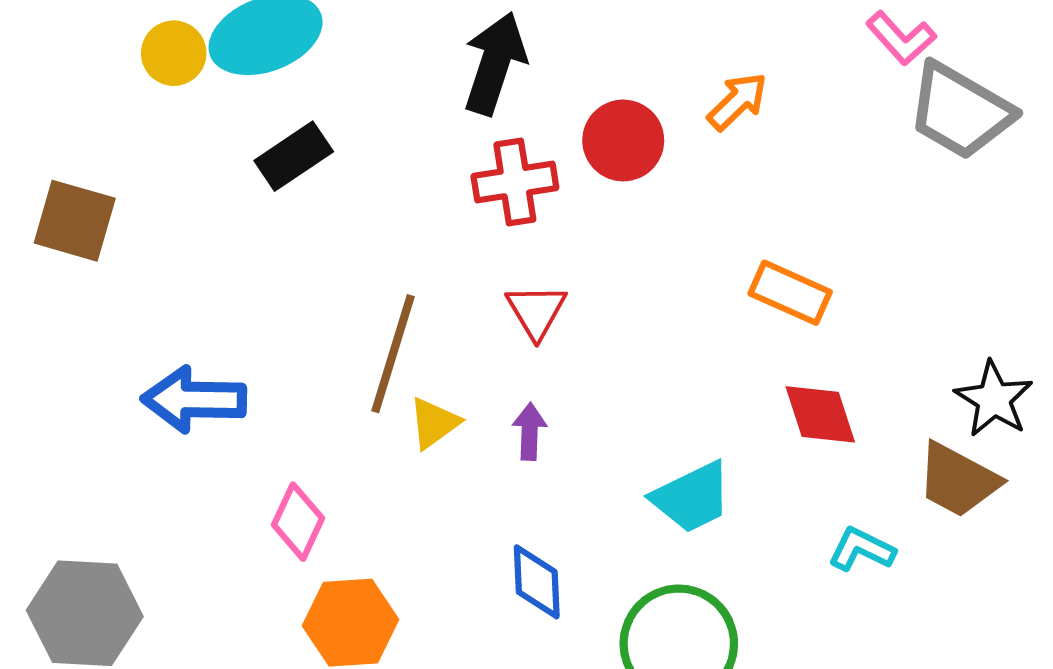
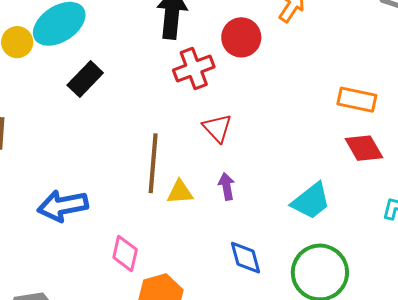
orange rectangle: (790, 293) -> (357, 100), moved
yellow triangle: (434, 423) -> (180, 192), turned 44

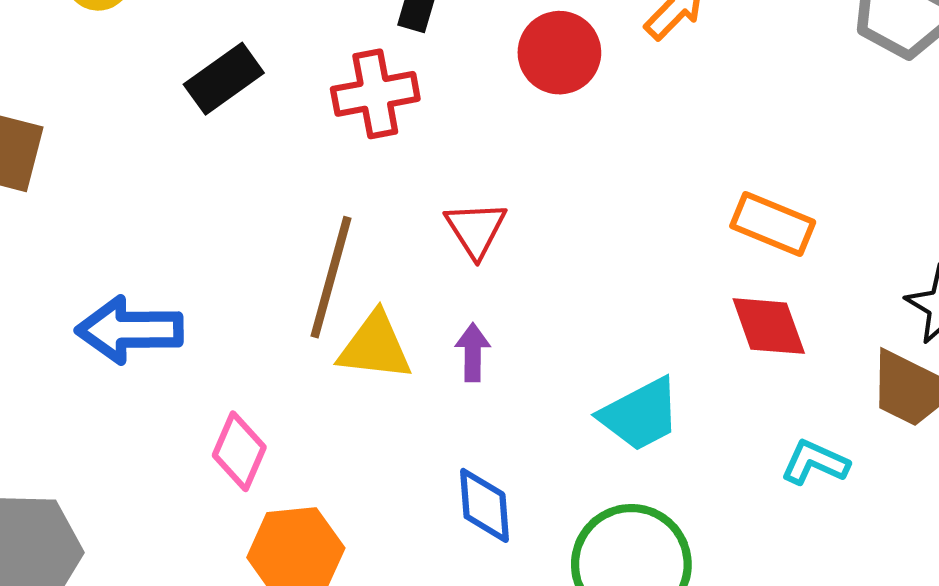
red cross: (194, 69) -> (375, 94), moved
yellow triangle: (180, 192) -> (375, 347), size x1.4

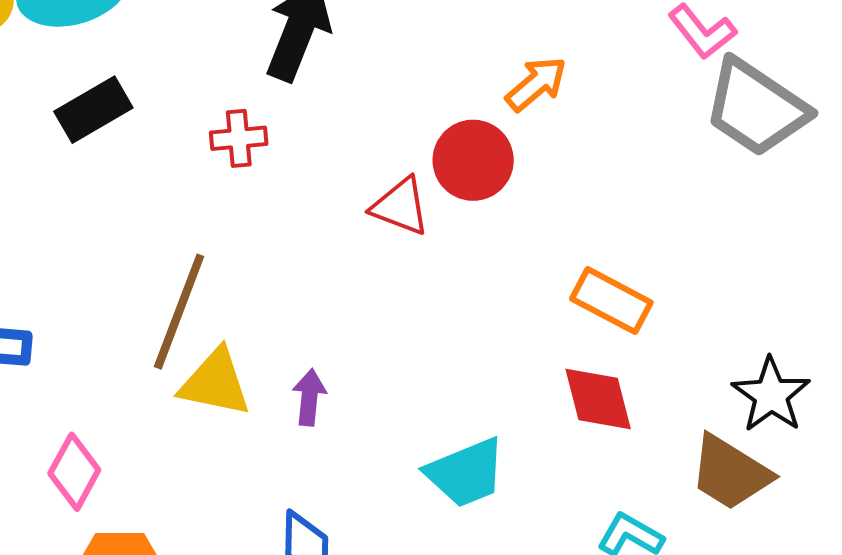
red circle: (559, 53) -> (473, 160), moved
red cross: (375, 94) -> (239, 138), size x0.7
red triangle: (476, 229) -> (400, 206), moved, turned -42

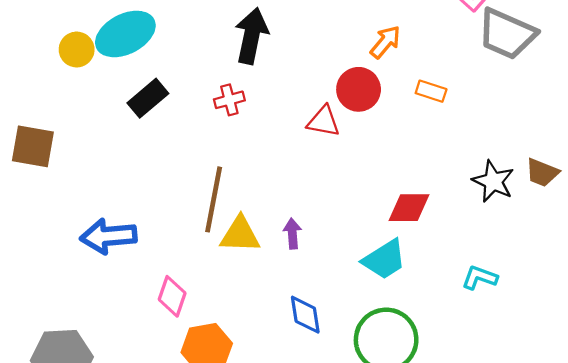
orange rectangle: (611, 301) -> (431, 91), moved, size x0.7
black star: (771, 395) -> (493, 181), moved
red diamond: (598, 399) -> (409, 208), moved, turned -66
brown trapezoid: (730, 473) -> (542, 173), moved, size x0.7

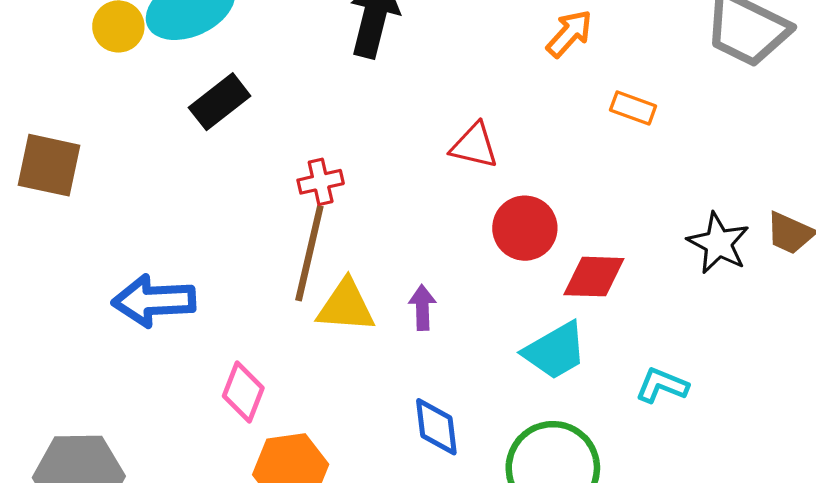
red circle: (359, 89) -> (525, 228), moved
red cross: (229, 100) -> (321, 182), moved
cyan L-shape: (480, 278) -> (662, 385), moved

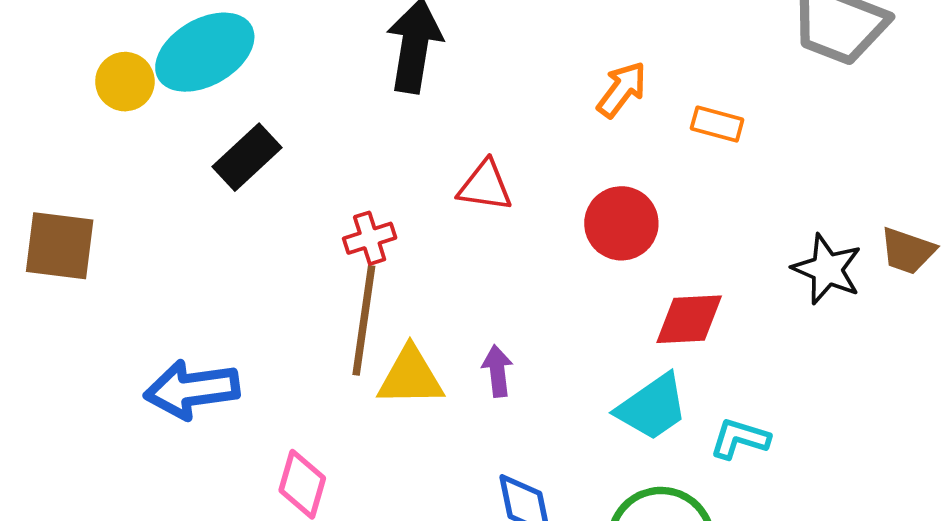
orange arrow: (569, 34) -> (622, 89), moved
red triangle: (474, 146) -> (485, 186), moved
red circle: (525, 228) -> (621, 223), moved
cyan L-shape: (662, 385) -> (740, 439), moved

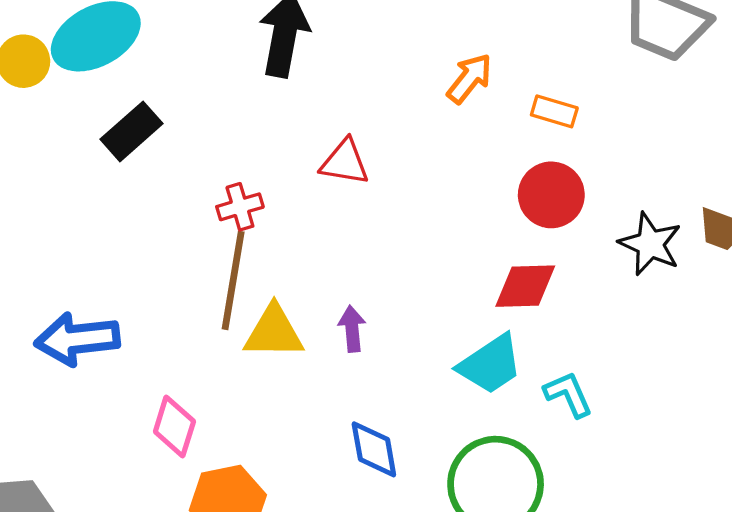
red circle: (621, 223) -> (551, 195), moved
cyan L-shape: (740, 439) -> (568, 394), turned 48

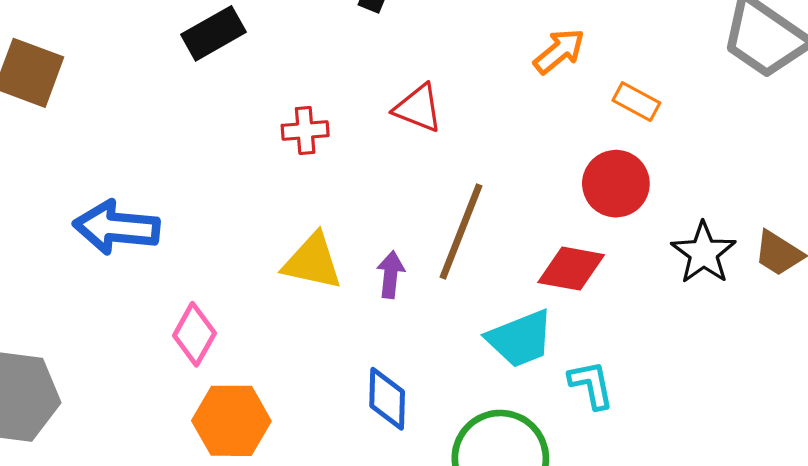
brown line: (233, 280) -> (461, 231), moved

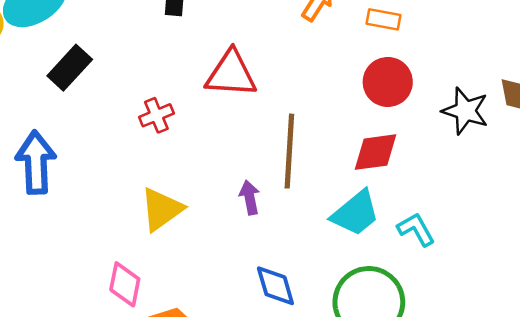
red triangle: (418, 108) -> (231, 74), size x1.4
blue arrow: (116, 227) -> (36, 162), moved, turned 100
yellow triangle: (312, 262) -> (162, 209), moved, turned -30

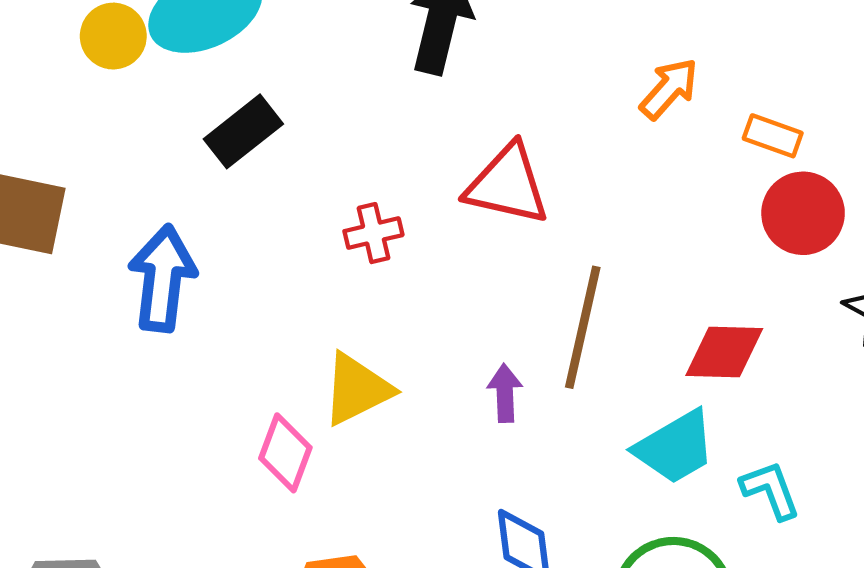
red circle: (388, 82) -> (803, 213), moved
pink diamond: (125, 284) -> (285, 453), moved

